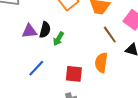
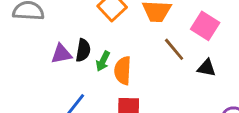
orange semicircle: (101, 63) -> (123, 71), moved

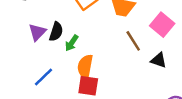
purple triangle: (61, 54) -> (37, 32), turned -42
orange semicircle: (123, 71) -> (85, 66), moved

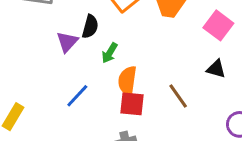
black semicircle: (56, 32) -> (90, 27), moved
brown line: (133, 41) -> (178, 96), moved

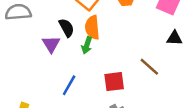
black semicircle: (90, 27) -> (67, 28), turned -30
orange semicircle: (127, 81) -> (92, 27), moved

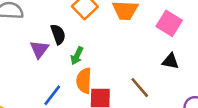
orange semicircle: (92, 27) -> (84, 81), moved

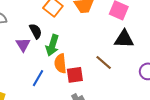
green arrow: (77, 56) -> (52, 45), size x1.5
black triangle: (170, 61) -> (124, 39), size x1.5

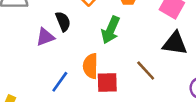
purple triangle: (23, 45) -> (45, 37), turned 35
green arrow: (52, 45) -> (111, 30), moved

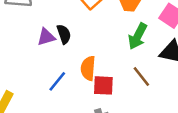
black semicircle: (63, 21) -> (64, 34), moved
green arrow: (111, 30) -> (138, 36), moved

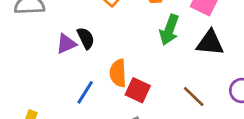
brown line: (141, 77) -> (194, 97), moved
red square: (103, 85) -> (138, 90), turned 30

